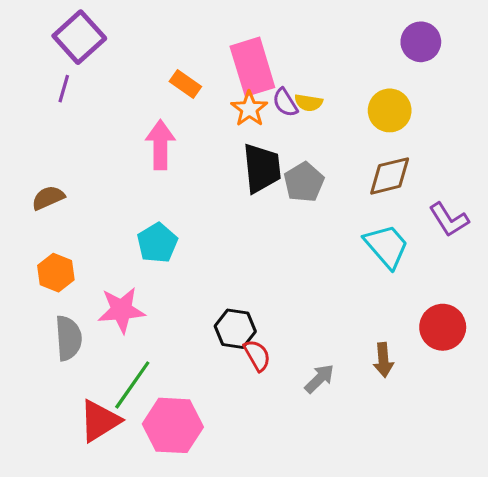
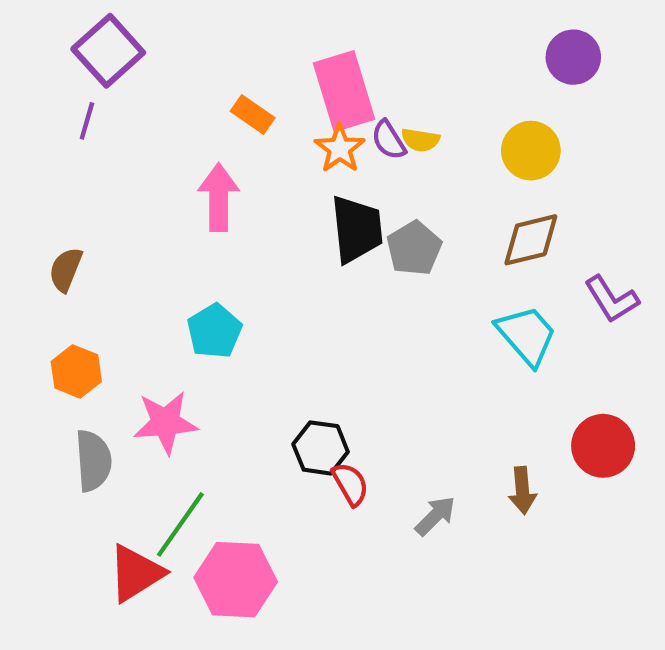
brown semicircle: (48, 198) -> (66, 270), turned -44

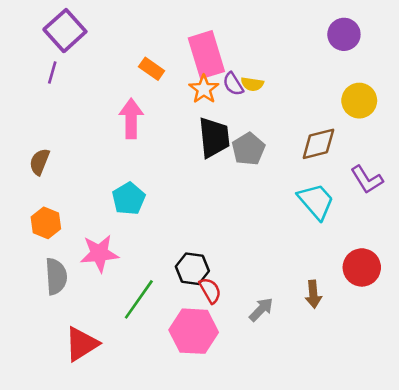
yellow circle: (531, 151) -> (359, 101), moved
green line: (180, 524) -> (139, 299), moved
pink hexagon: (236, 580) -> (194, 331), moved

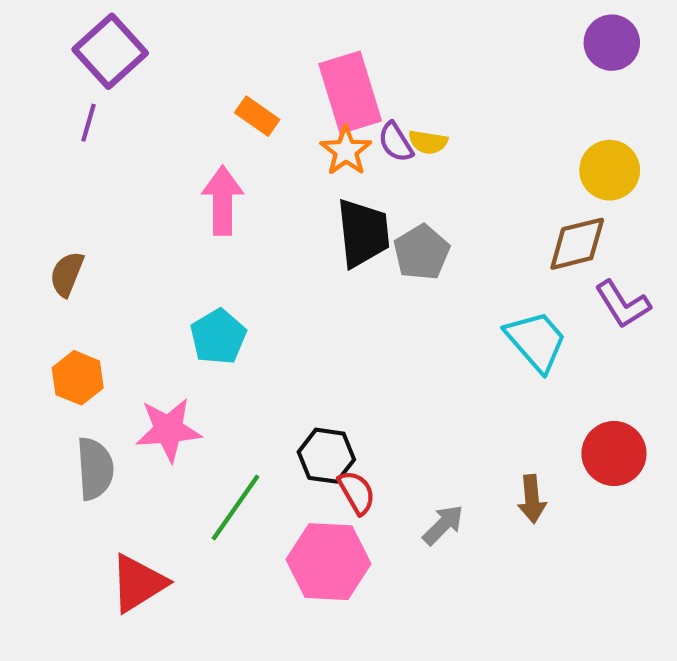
purple circle: (344, 34) -> (612, 43), moved
brown diamond: (318, 144) -> (577, 244), moved

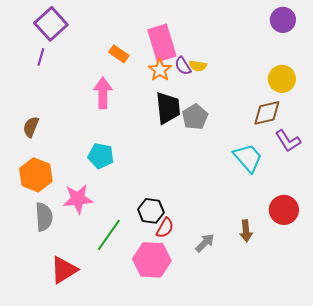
cyan pentagon: (218, 337) -> (101, 156), turned -30
orange hexagon: (78, 378) -> (36, 175), size x1.4
red semicircle: (357, 492) -> (165, 228), turned 60

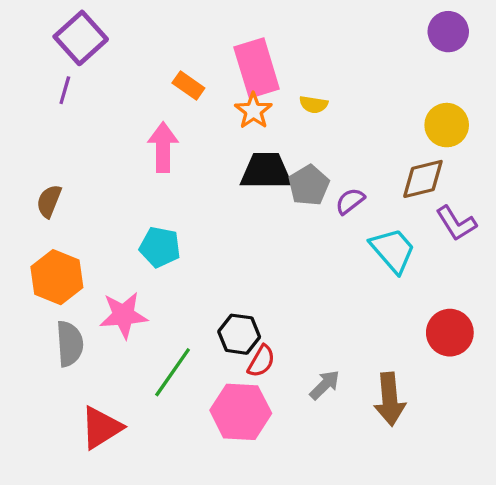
purple semicircle: (183, 66) -> (350, 201), moved, turned 84
black trapezoid: (168, 108) -> (266, 171), turned -84
brown arrow: (246, 231) -> (390, 399), moved, size x1.5

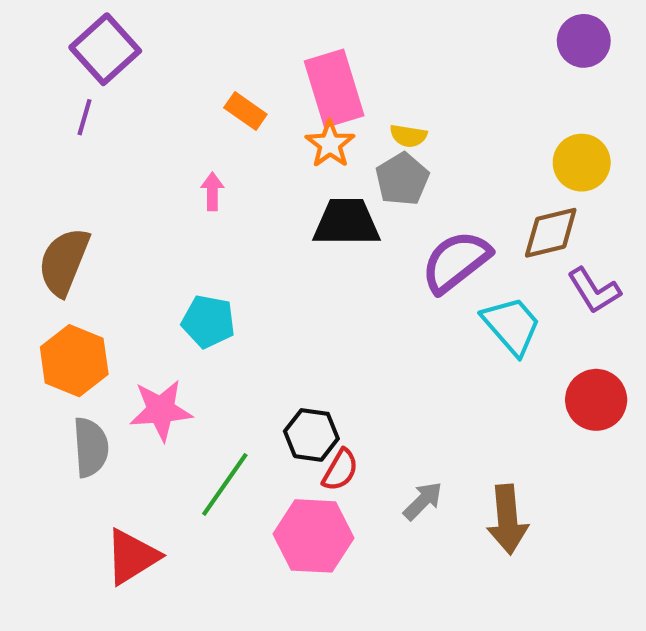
pink arrow: (163, 147) -> (212, 191), size x0.6
gray pentagon: (309, 185) -> (402, 179), moved
brown semicircle: (49, 201) -> (64, 262), size x1.6
purple semicircle: (350, 201) -> (456, 262), size x1.8
red circle: (450, 333) -> (596, 400), moved

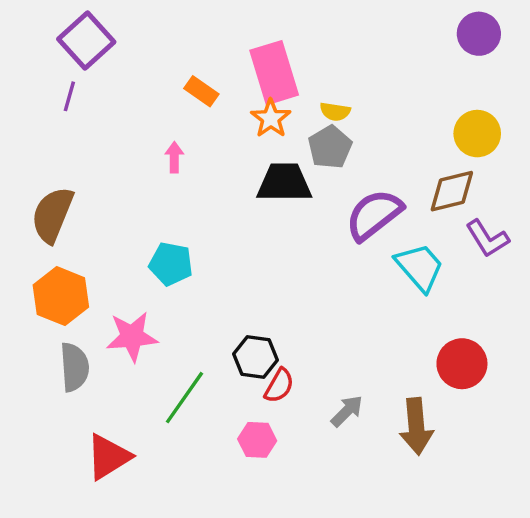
red circle: (596, 400) -> (462, 364), moved
pink hexagon: (313, 536) -> (257, 440), size x0.6

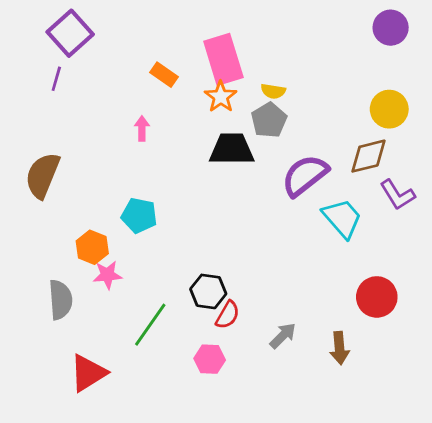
orange hexagon: (61, 296) -> (92, 247), moved, size x0.7
pink star: (132, 337) -> (107, 275), size x0.7
brown arrow: (416, 426) -> (339, 348), size x0.7

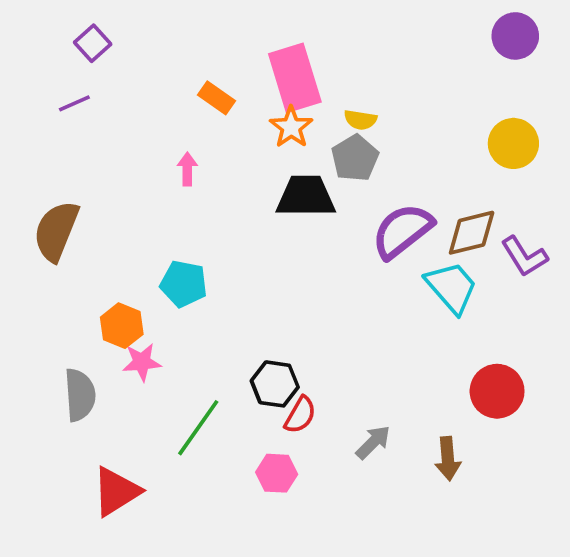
purple square: (70, 33) -> (93, 43), size x0.6
purple line: (56, 79) -> (74, 103), turned 50
brown diamond: (368, 156) -> (472, 233), moved

